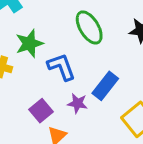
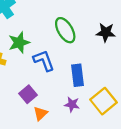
blue rectangle: (105, 86) -> (78, 75), turned -45
purple star: (77, 103) -> (72, 104), moved

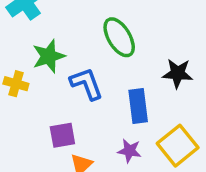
black star: (106, 32) -> (178, 73), moved
purple square: (28, 94) -> (62, 135), turned 30

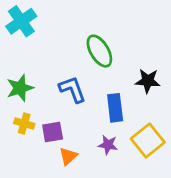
green star: (49, 56) -> (20, 88), moved
yellow cross: (16, 84) -> (24, 123), moved

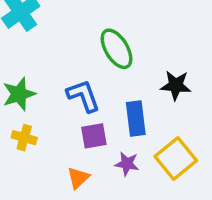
purple square: (53, 132) -> (94, 136), moved

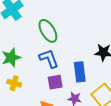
green ellipse: (117, 49) -> (48, 31), moved

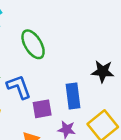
blue L-shape: (49, 59) -> (19, 87), moved

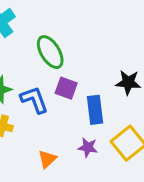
purple square: (42, 109) -> (66, 88), moved, turned 30

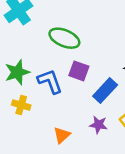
green ellipse: (50, 52) -> (64, 38), turned -36
blue rectangle: (95, 110) -> (105, 91), turned 50

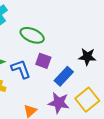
purple star: (98, 125) -> (59, 103), size x1.5

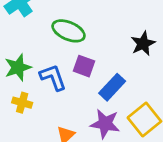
black star: (87, 57) -> (143, 44), moved, turned -30

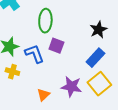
green ellipse: (69, 31) -> (45, 21), turned 70
blue rectangle: (112, 87) -> (95, 58), moved

